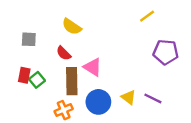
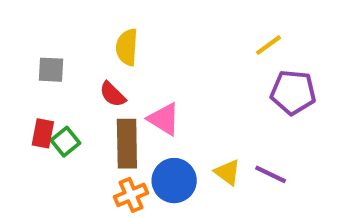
yellow line: (147, 16) -> (269, 45), moved
yellow semicircle: (72, 27) -> (127, 47), turned 60
orange cross: (64, 110) -> (131, 195), moved

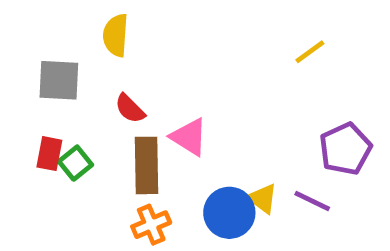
yellow semicircle: (127, 47) -> (116, 35), moved
gray square: (51, 70) -> (59, 80), size x1.4
purple pentagon: (293, 92) -> (345, 149), moved, turned -30
blue circle: (174, 181) -> (229, 213), moved

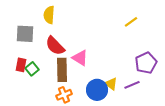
red semicircle: (130, 109) -> (55, 46), size x1.5
purple line: (312, 201) -> (132, 85), turned -49

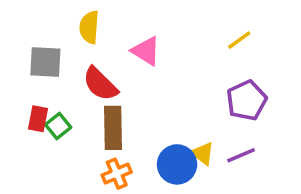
pink triangle: (80, 58) -> (146, 51), moved
purple pentagon: (146, 63) -> (247, 100), moved

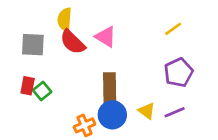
red semicircle: (100, 84) -> (73, 42), moved
brown rectangle: (113, 128) -> (110, 88), moved
blue circle: (177, 164) -> (112, 115), moved

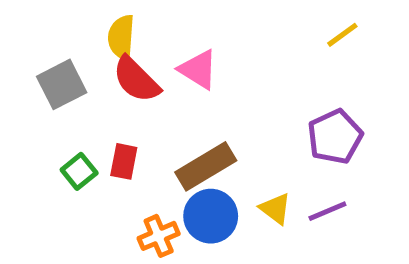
yellow line: (173, 29) -> (342, 35), moved
gray square: (33, 45) -> (62, 84), turned -30
red rectangle: (28, 86) -> (124, 161), moved
brown rectangle: (110, 88) -> (206, 166), turned 60

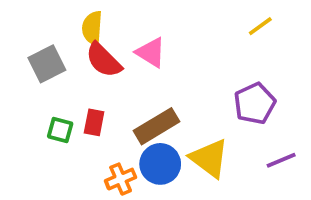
green square: (79, 171) -> (60, 130), turned -36
yellow triangle: (275, 209) -> (209, 158), size x1.6
purple line: (327, 211) -> (281, 160), moved

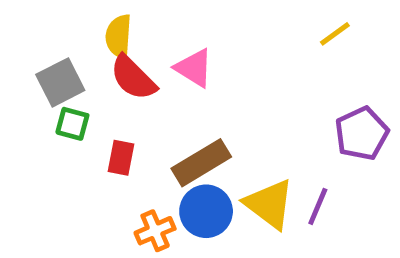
purple pentagon: (255, 104) -> (362, 134), moved
green square: (60, 130) -> (72, 124), moved
purple line: (281, 160) -> (318, 206), moved, turned -44

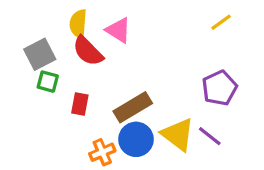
pink triangle: (194, 68) -> (118, 30), moved
purple pentagon: (362, 134) -> (219, 88), moved
purple line: (318, 206) -> (210, 136), turned -75

